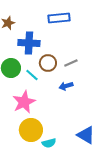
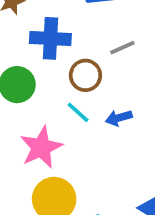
gray line: (71, 63) -> (122, 48), moved
cyan line: (32, 75) -> (78, 112), moved

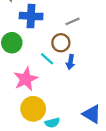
brown circle: (85, 75) -> (61, 43), moved
blue arrow: (119, 118) -> (70, 62), turned -64

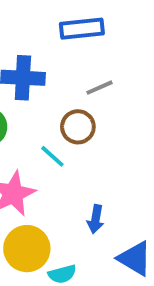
blue arrow: (70, 62) -> (96, 219), moved

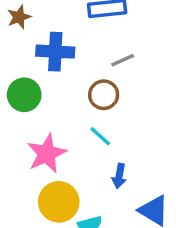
cyan line: (52, 156) -> (100, 136), moved

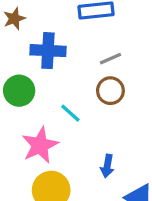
brown circle: (104, 95) -> (110, 91), moved
cyan line: (100, 136) -> (70, 113), moved

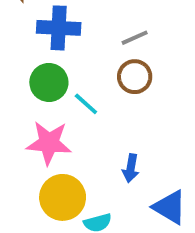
green circle: (19, 91) -> (49, 82), moved
pink star: (40, 145) -> (49, 143), turned 30

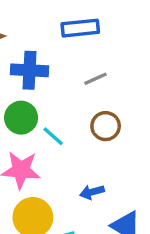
brown circle: (135, 77) -> (106, 126), moved
blue arrow: (131, 168) -> (92, 192), turned 65

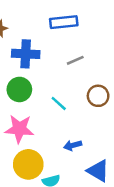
brown circle: (106, 126) -> (98, 96), moved
cyan line: (53, 136) -> (59, 103), moved

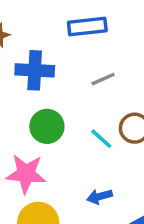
green circle: (19, 89) -> (47, 126), moved
cyan line: (59, 103) -> (101, 139), moved

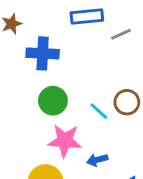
gray line: (103, 79) -> (121, 34), moved
pink star: (26, 174) -> (65, 141), moved

